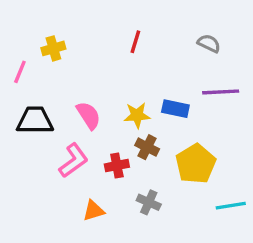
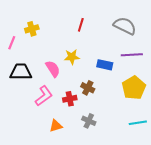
gray semicircle: (209, 43) -> (125, 26), size x1.6
yellow star: (137, 115) -> (72, 57), moved
yellow pentagon: (196, 164) -> (134, 88), moved

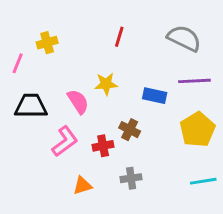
gray cross: (89, 121) -> (131, 178), turned -32

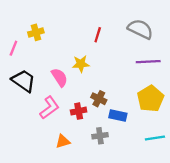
red line: (119, 37) -> (98, 35), moved
blue rectangle: (155, 96) -> (118, 116), moved
black trapezoid: (31, 106) -> (24, 81), turned 35

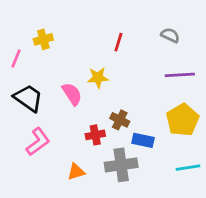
gray semicircle: (140, 29) -> (170, 35), size x0.6
pink L-shape: (49, 108) -> (38, 142), moved
gray cross: (100, 136) -> (121, 165), size x1.6

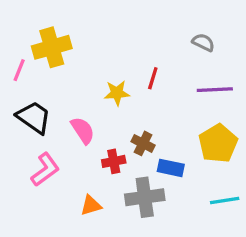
yellow cross: (43, 39) -> (52, 47), size x1.6
red line: (118, 42) -> (153, 78), moved
pink semicircle: (72, 94) -> (83, 130), moved

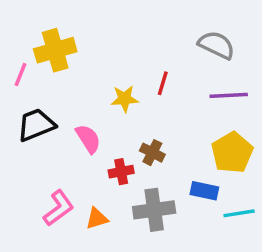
gray semicircle: (203, 42) -> (217, 45), size x1.5
black trapezoid: (34, 117) -> (36, 125), turned -57
blue rectangle: (171, 168) -> (204, 191), moved
pink L-shape: (45, 170) -> (59, 208), moved

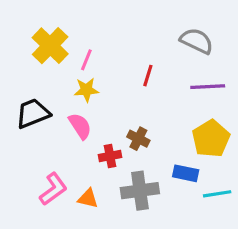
yellow cross: (55, 50) -> (50, 46), turned -30
pink line: (20, 74) -> (86, 60), moved
yellow star: (125, 99) -> (86, 90), moved
orange triangle: (97, 218) -> (88, 199), turned 30

